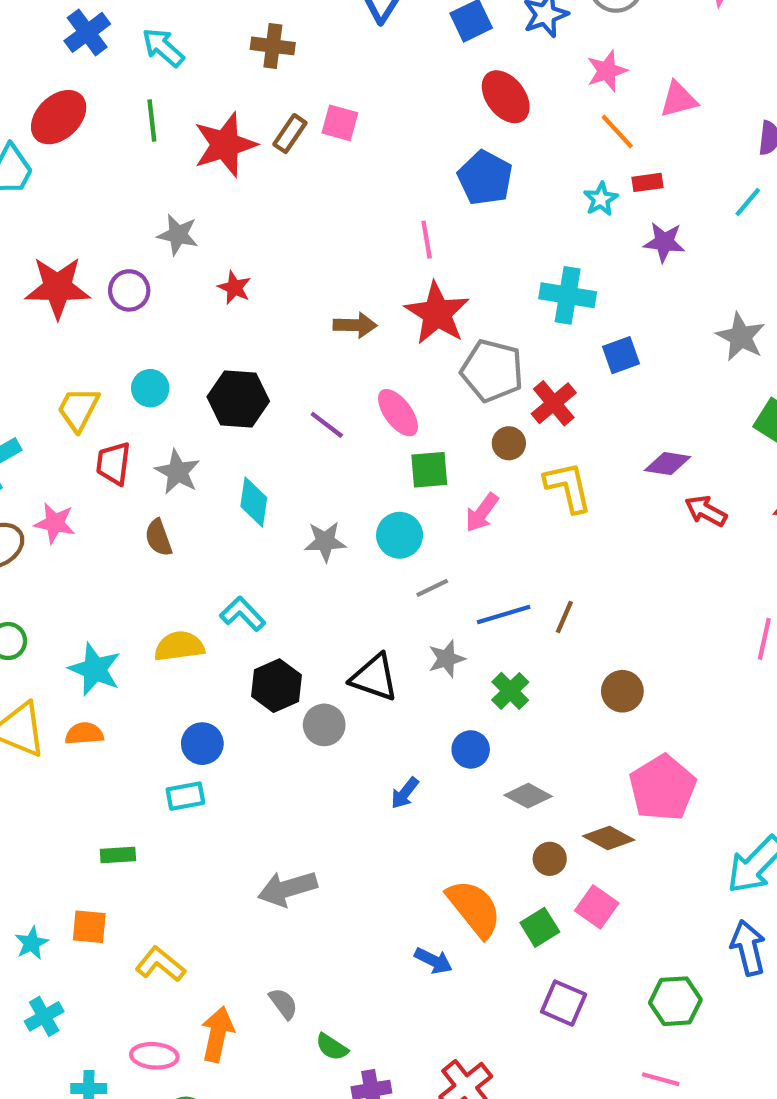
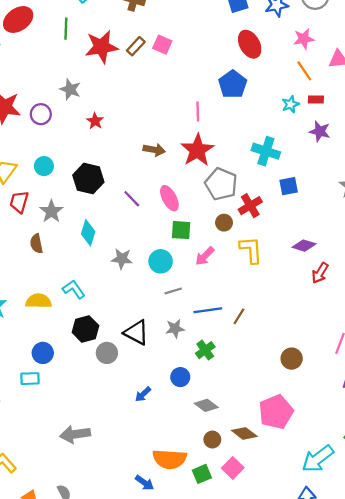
red arrow: (706, 511) -> (320, 273), turned -95
brown circle: (622, 691) -> (292, 359), moved
orange semicircle: (474, 908) -> (170, 459), turned 124

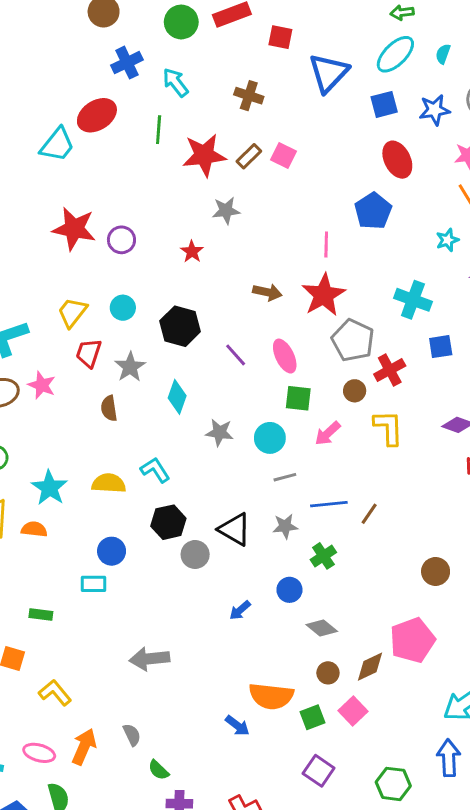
gray star: (70, 89) -> (226, 210), moved, turned -30
brown diamond: (244, 433) -> (370, 667), turned -65

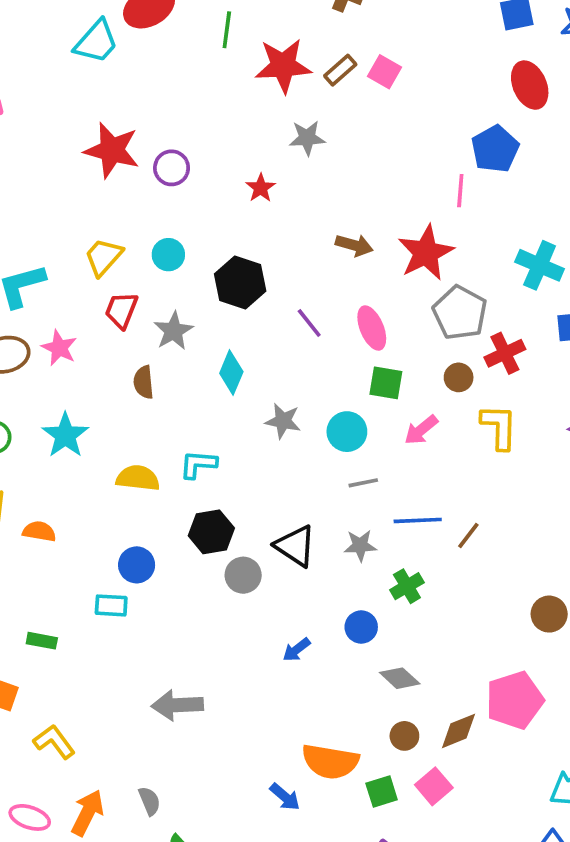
pink line: (326, 244) -> (460, 191), moved
cyan L-shape: (155, 470) -> (198, 464), turned -56
cyan star: (50, 488) -> (65, 435), moved

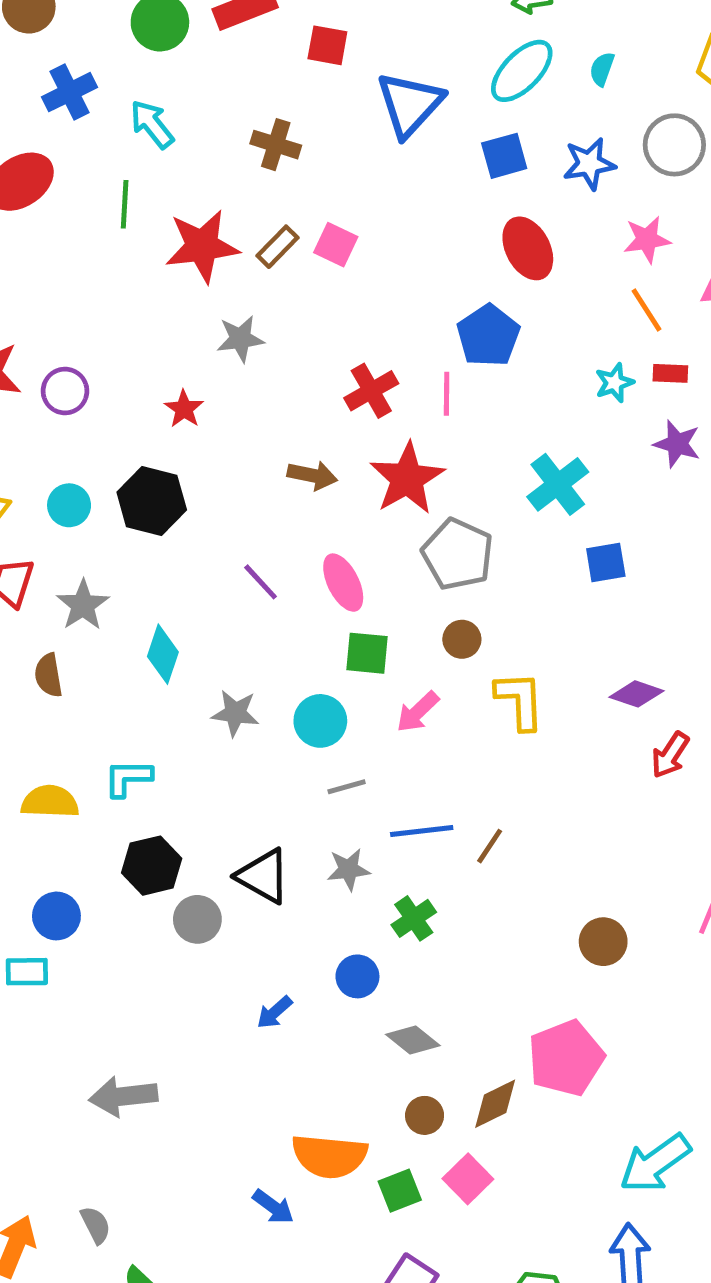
cyan cross: (540, 265) -> (558, 484), turned 33
black hexagon: (240, 282) -> (152, 501), moved
red cross: (505, 353) -> (371, 391), moved

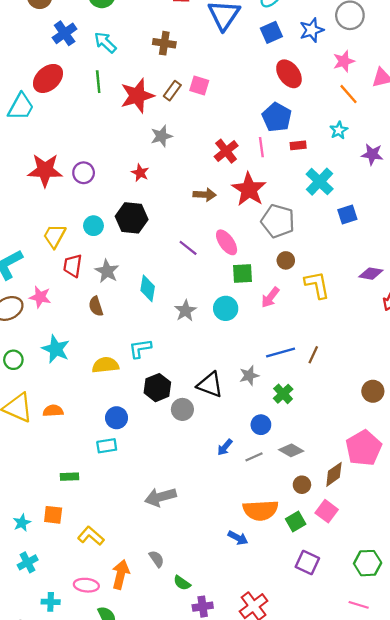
red rectangle: (670, 373) -> (298, 145), moved
gray star: (235, 713) -> (186, 311), turned -30
gray line: (347, 787) -> (254, 457), moved

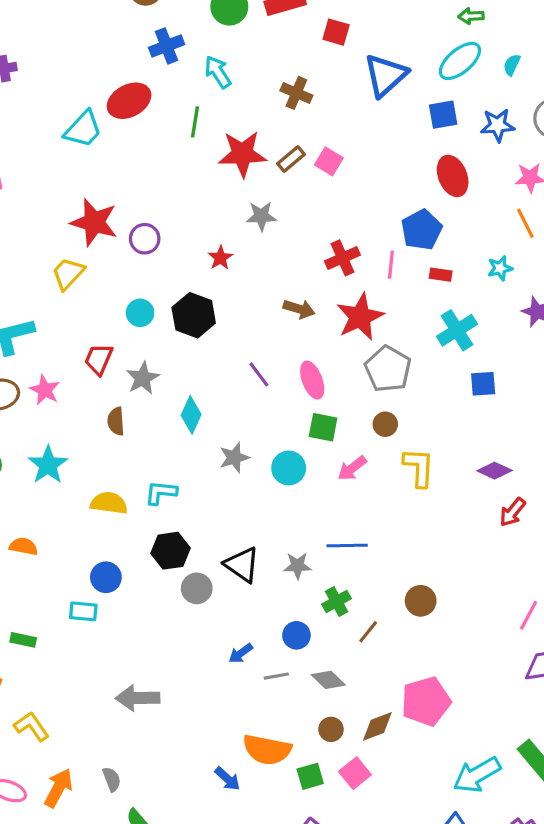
yellow trapezoid: (54, 236) -> (68, 274), moved
brown line: (313, 355) -> (368, 632), moved
brown circle: (373, 391) -> (421, 601), moved

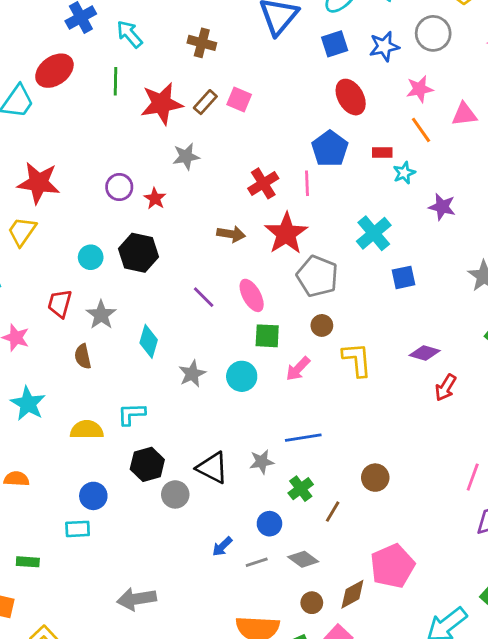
purple circle: (145, 239) -> (119, 187), moved
red rectangle: (441, 275) -> (382, 152), moved

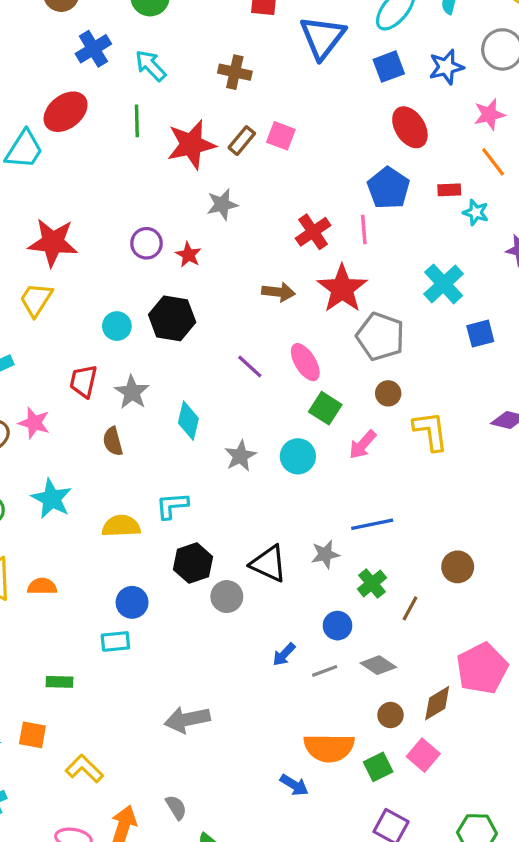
cyan star: (404, 173) -> (476, 212), turned -30
green square: (267, 336) -> (325, 408), turned 32

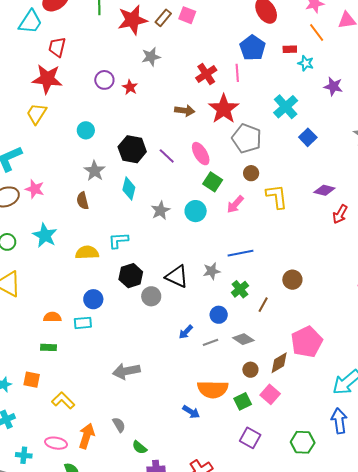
black hexagon: (172, 318) -> (132, 149), moved
blue square: (480, 334) -> (308, 137), turned -30
red trapezoid: (83, 381) -> (57, 47), moved
orange semicircle: (42, 586) -> (52, 317), moved

